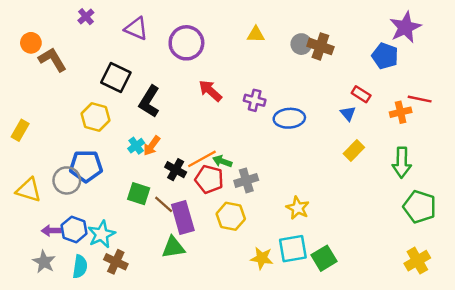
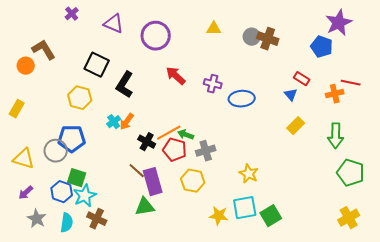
orange circle: (31, 43) -> (26, 66), moved
green square: (139, 194) -> (77, 178), moved
purple arrow: (51, 231) -> (26, 193), moved, turned -42

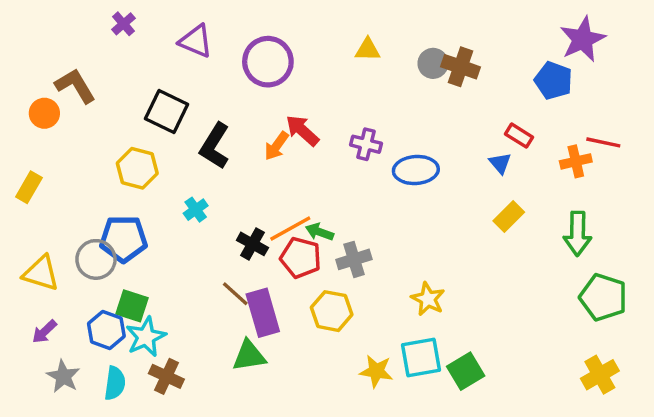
orange arrow: (127, 122) -> (277, 146), moved

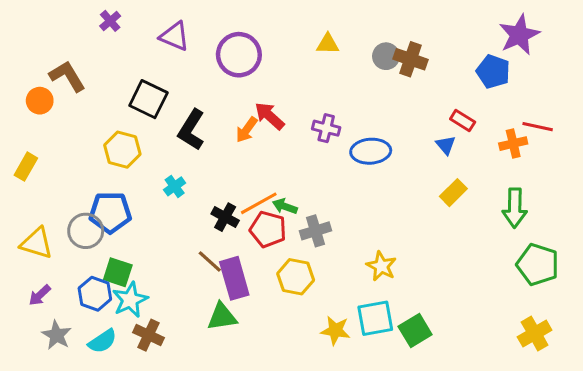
cyan semicircle: (115, 383) -> (103, 341), turned 48

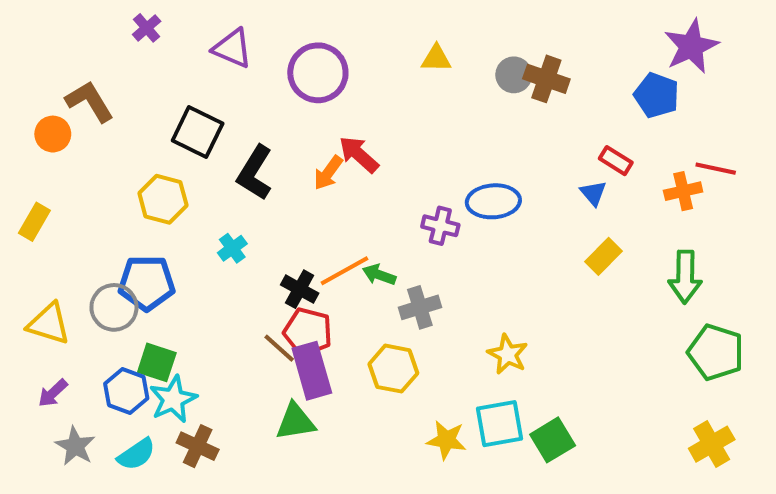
purple cross: (326, 128) -> (440, 226), moved
red pentagon: (268, 229) -> (308, 332), moved

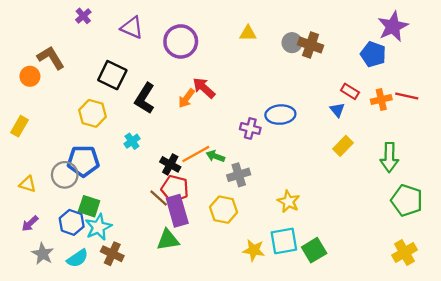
orange cross: (683, 191) -> (381, 99), moved
yellow triangle: (49, 324) -> (28, 184), size x0.7

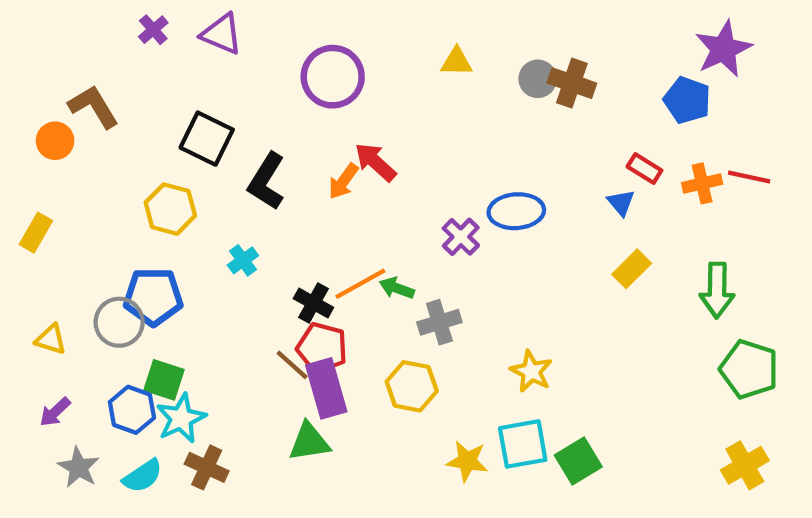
purple triangle: (132, 28) -> (222, 34), moved
purple cross: (250, 128) -> (461, 237), turned 30

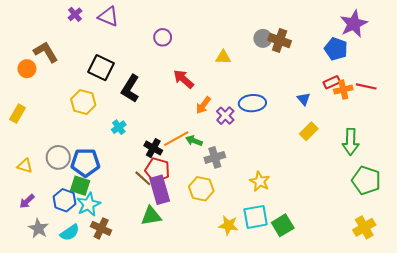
yellow triangle: (457, 62) -> (223, 57), moved
purple circle: (333, 77) -> (163, 37), size x0.6
red rectangle: (644, 168) -> (332, 82), moved, turned -56
orange arrow: (343, 181) -> (203, 105), moved
blue pentagon: (153, 297) -> (85, 163), moved

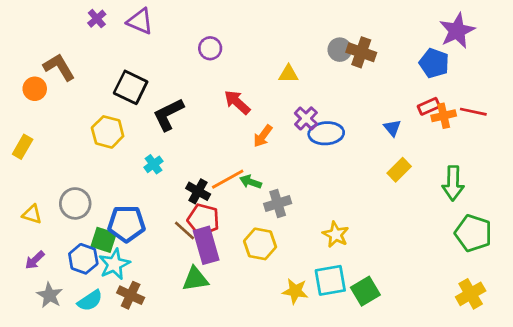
black L-shape: (130, 89) -> (168, 114), turned 32
purple cross: (225, 116) -> (306, 118), moved
blue pentagon: (85, 163) -> (126, 224), moved

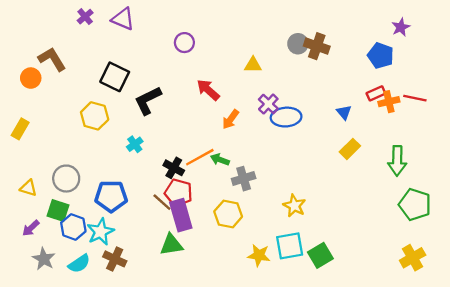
purple star: (457, 31) -> (401, 27), size x0.6
green square: (104, 240) -> (58, 210), moved

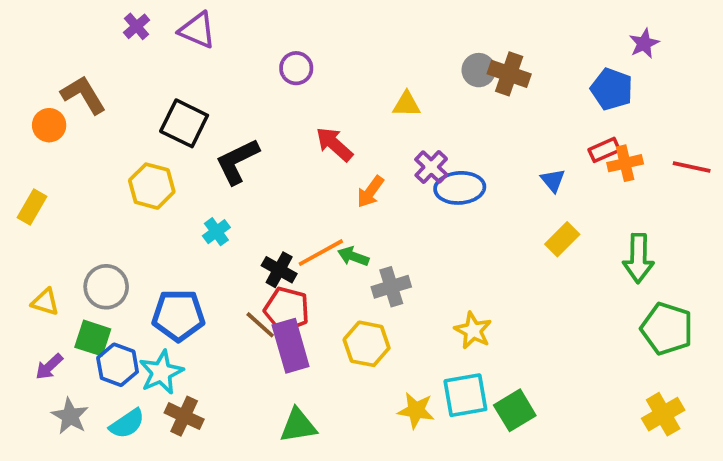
red line: (415, 98) -> (692, 167), moved
green triangle: (171, 245) -> (298, 426), moved

